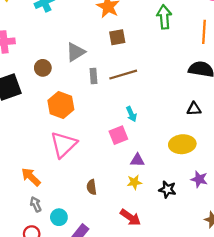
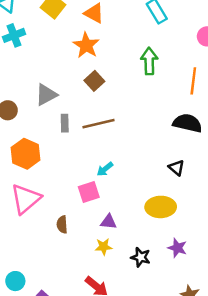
brown square: (117, 37) -> (94, 81), turned -35
black triangle: (194, 109) -> (176, 168), turned 40
cyan arrow: (131, 114) -> (105, 169), turned 72
brown semicircle: (92, 187) -> (62, 225), moved

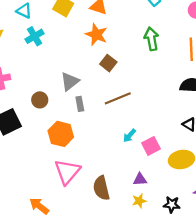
gray rectangle: (65, 123) -> (80, 104), moved
pink square: (89, 192) -> (151, 146), moved
brown semicircle: (62, 225) -> (101, 188), size x1.6

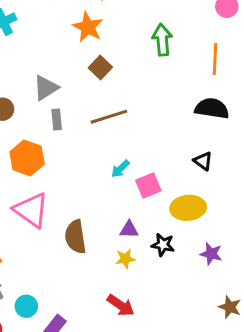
pink triangle: (67, 172) -> (31, 210), turned -40
black star: (172, 205) -> (163, 245), moved

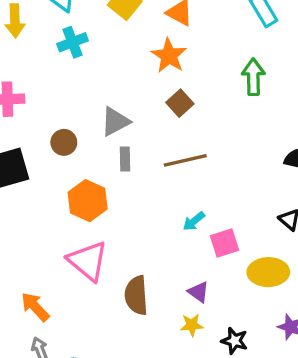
purple triangle: (129, 230) -> (199, 292), turned 30
black star: (163, 245) -> (234, 341), moved

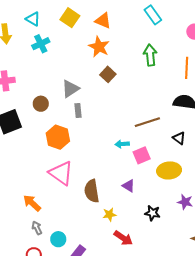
brown line: (185, 160) -> (147, 122), moved
cyan arrow: (194, 221) -> (122, 144), turned 40
yellow star: (192, 325) -> (109, 214), moved

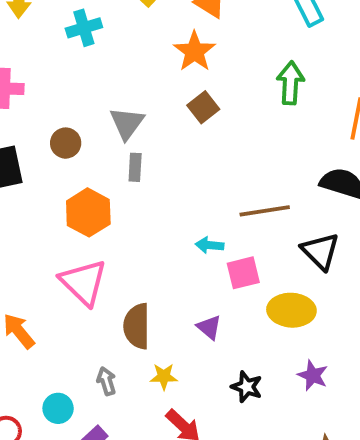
gray triangle: (70, 89) -> (127, 123), turned -30
black triangle: (179, 138) -> (320, 251), size x1.5
gray arrow: (37, 228) -> (106, 381), moved

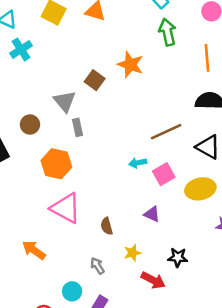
orange star: (194, 51) -> (130, 65), moved
green arrow: (290, 83) -> (167, 32), moved
brown square: (203, 107) -> (95, 80), moved
brown semicircle: (137, 326) -> (107, 226), size x0.6
black star: (247, 387) -> (178, 257), moved

